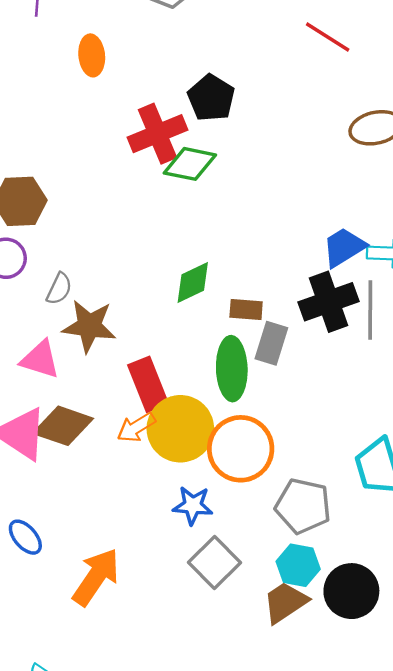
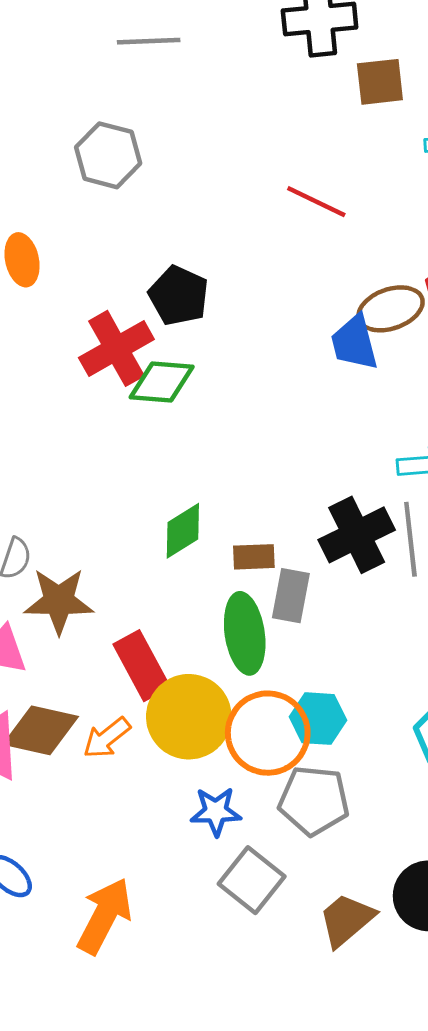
blue trapezoid: (344, 247) -> (354, 343), moved, turned -66
orange arrow: (136, 427) -> (107, 738), moved
gray pentagon: (303, 506) -> (314, 801), moved
cyan hexagon: (298, 565) -> (318, 719), moved

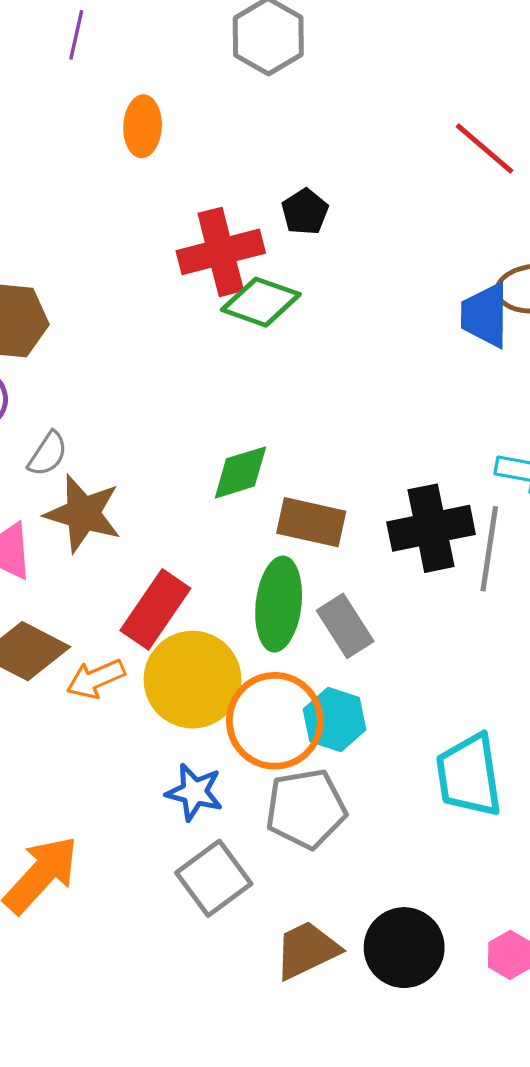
black pentagon: (179, 296) -> (305, 212), size x0.7
brown rectangle: (254, 557) -> (311, 522), size x1.4
gray rectangle: (291, 596) -> (345, 626), moved, turned -58
red rectangle: (142, 666) -> (155, 609), turned 48
gray pentagon: (314, 801) -> (306, 809), turned -30

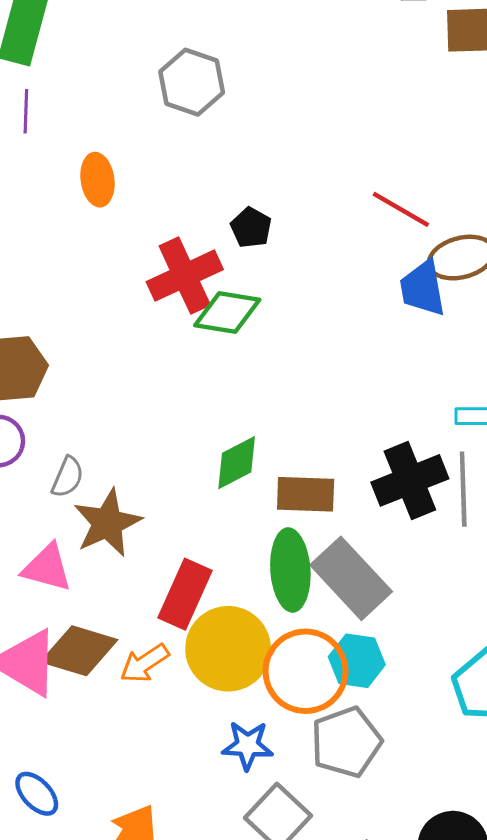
red line: (484, 148) -> (401, 209), moved
brown star: (83, 514) -> (107, 523), turned -30
gray rectangle: (345, 626) -> (351, 578), size x1.5

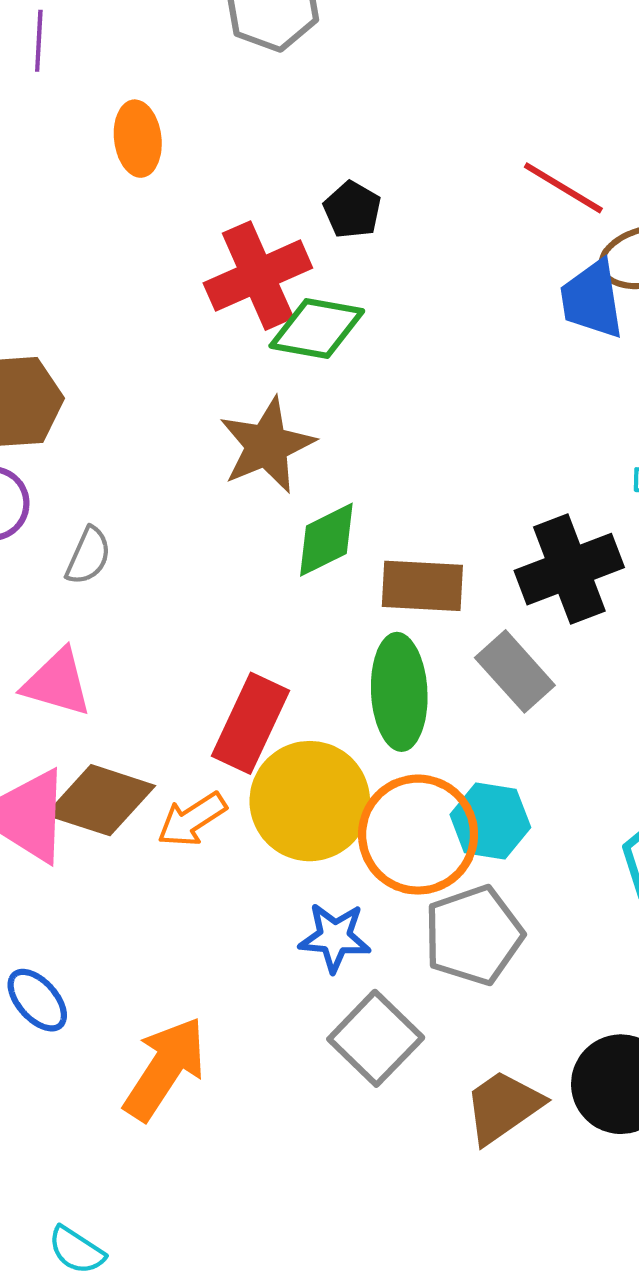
brown star: (107, 523) -> (267, 445), moved
gray rectangle: (351, 578) -> (515, 671), moved, size x0.7

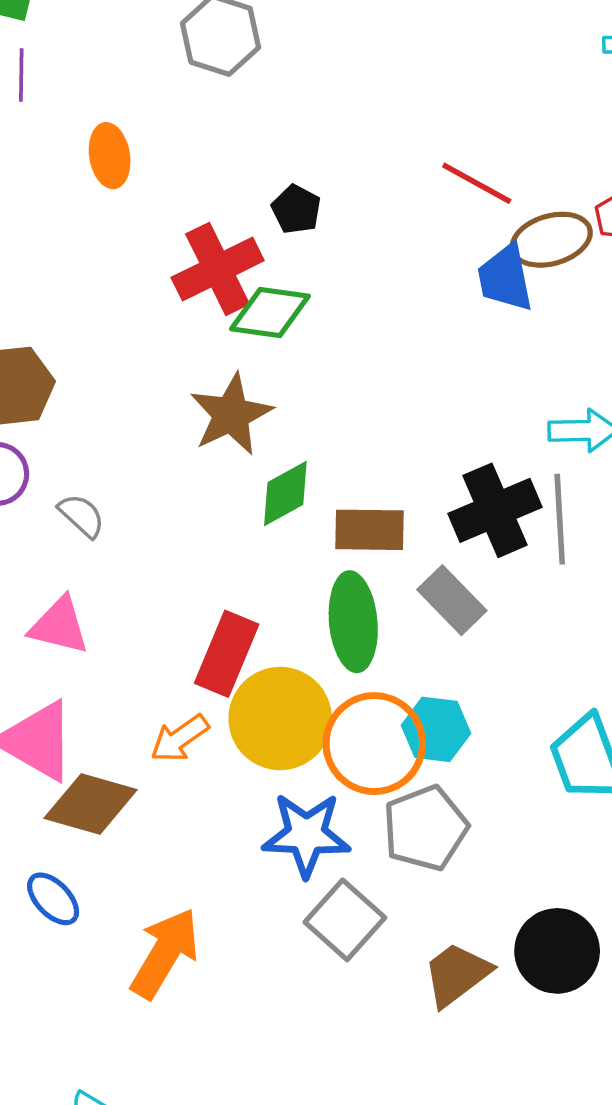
gray semicircle: (88, 556) -> (82, 516), turned -69
brown diamond: (100, 800) -> (91, 804), moved
blue star: (335, 937) -> (306, 835), size x1.4

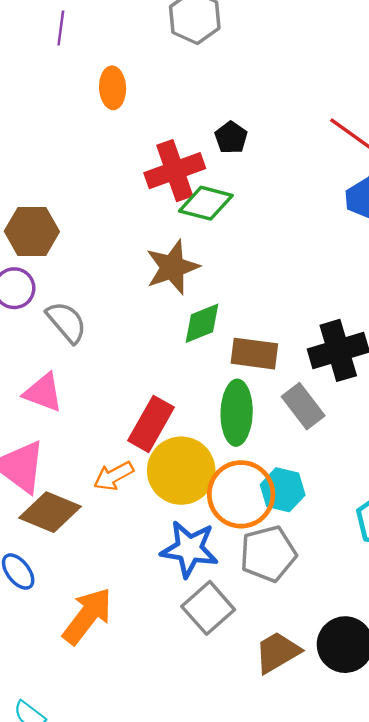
gray semicircle: (82, 516) -> (66, 322), size x1.4

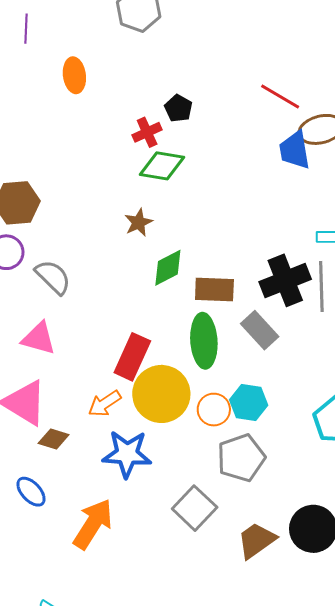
red cross: (175, 171) -> (147, 132), moved, size x0.6
brown star: (172, 267) -> (139, 223), size x0.6
orange circle: (241, 494) -> (214, 410), size x0.6
brown diamond: (50, 512) -> (54, 439), size x0.6
blue star: (189, 549) -> (127, 454), moved

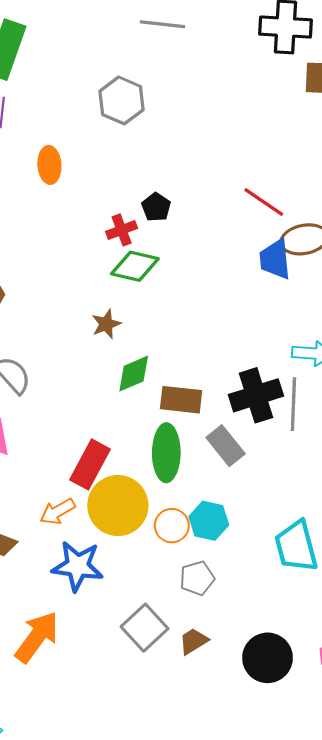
gray pentagon: (241, 458) -> (197, 578), size x0.7
brown trapezoid: (256, 540) -> (193, 641), moved, size x0.7

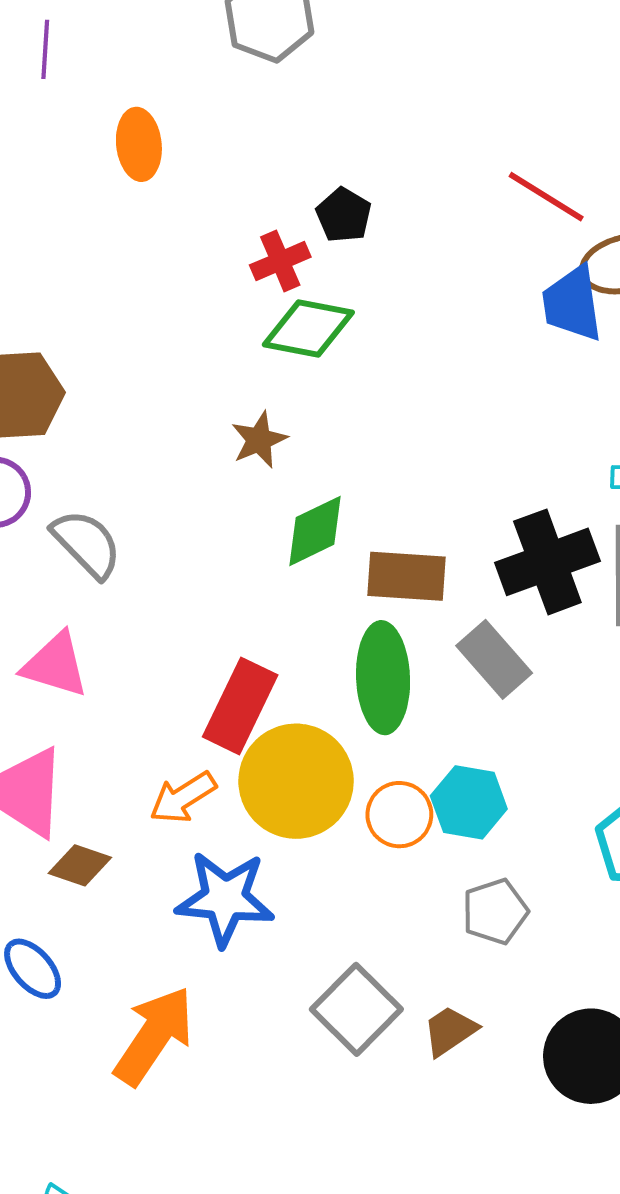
gray pentagon: (197, 578) -> (495, 912), moved

